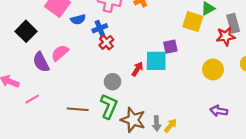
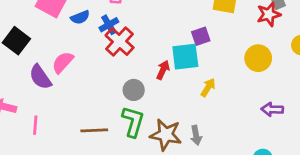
red cross: (106, 42) -> (120, 42), size x1.5
pink line: (32, 99) -> (35, 125), turned -48
yellow arrow: (171, 125) -> (208, 87), moved

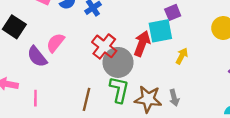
red cross: (120, 42) -> (104, 46), moved
red arrow: (163, 70) -> (142, 44), size x1.5
gray circle: (134, 90) -> (118, 62), size x1.6
brown line: (94, 130) -> (86, 99), turned -70

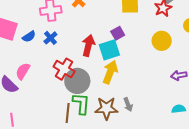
red arrow: (142, 44) -> (88, 45), moved
yellow arrow: (182, 56) -> (110, 72), moved, size x1.6
brown line: (86, 99) -> (68, 113), moved

